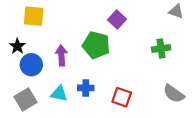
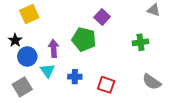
yellow square: (34, 16) -> (29, 14), turned -30
cyan triangle: (59, 94) -> (47, 71), moved, turned 42

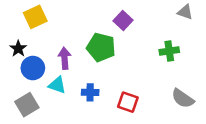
cyan triangle: (47, 71) -> (57, 85), turned -35

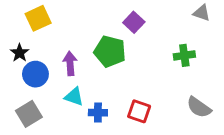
cyan triangle: (57, 85) -> (74, 97), moved
blue cross: (90, 92) -> (98, 113), moved

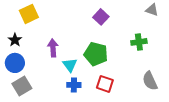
green pentagon: (110, 51) -> (96, 54), moved
blue circle: (35, 74) -> (15, 63), moved
cyan triangle: (74, 97) -> (70, 65), moved, turned 35
gray semicircle: (199, 107) -> (150, 81), turned 30

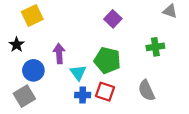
blue circle: (15, 63) -> (33, 70), moved
gray semicircle: (150, 81) -> (146, 91), moved
red square: (105, 84) -> (105, 92), moved

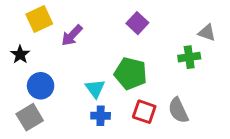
gray triangle: (170, 11) -> (207, 33), moved
purple arrow: (59, 54) -> (72, 35), moved, turned -132
red square: (105, 92) -> (144, 112), moved

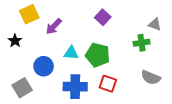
blue circle: (41, 86) -> (44, 66), moved
cyan triangle: (95, 89) -> (71, 53), moved, turned -49
gray semicircle: (178, 110) -> (151, 77), moved, turned -42
blue cross: (101, 116) -> (75, 87), size x1.6

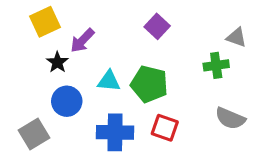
black star: (15, 41) -> (57, 62), moved

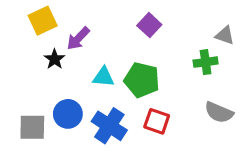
blue circle: (67, 101) -> (68, 114), moved
blue cross: (115, 132) -> (109, 126), turned 32
gray square: (34, 134) -> (32, 127), turned 32

